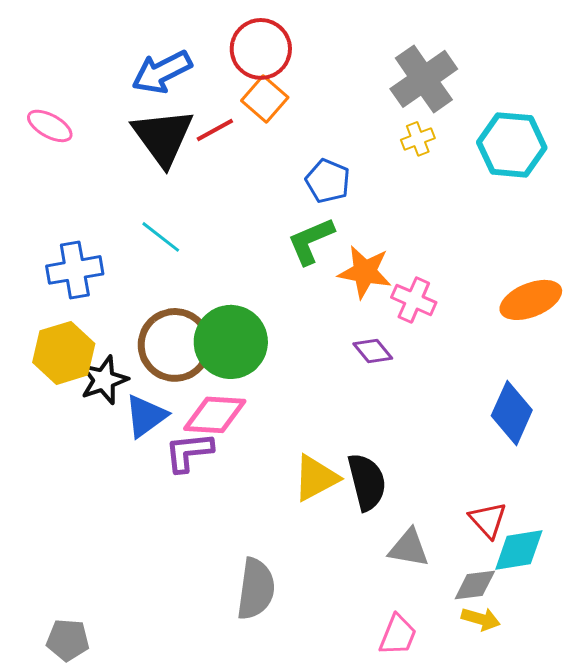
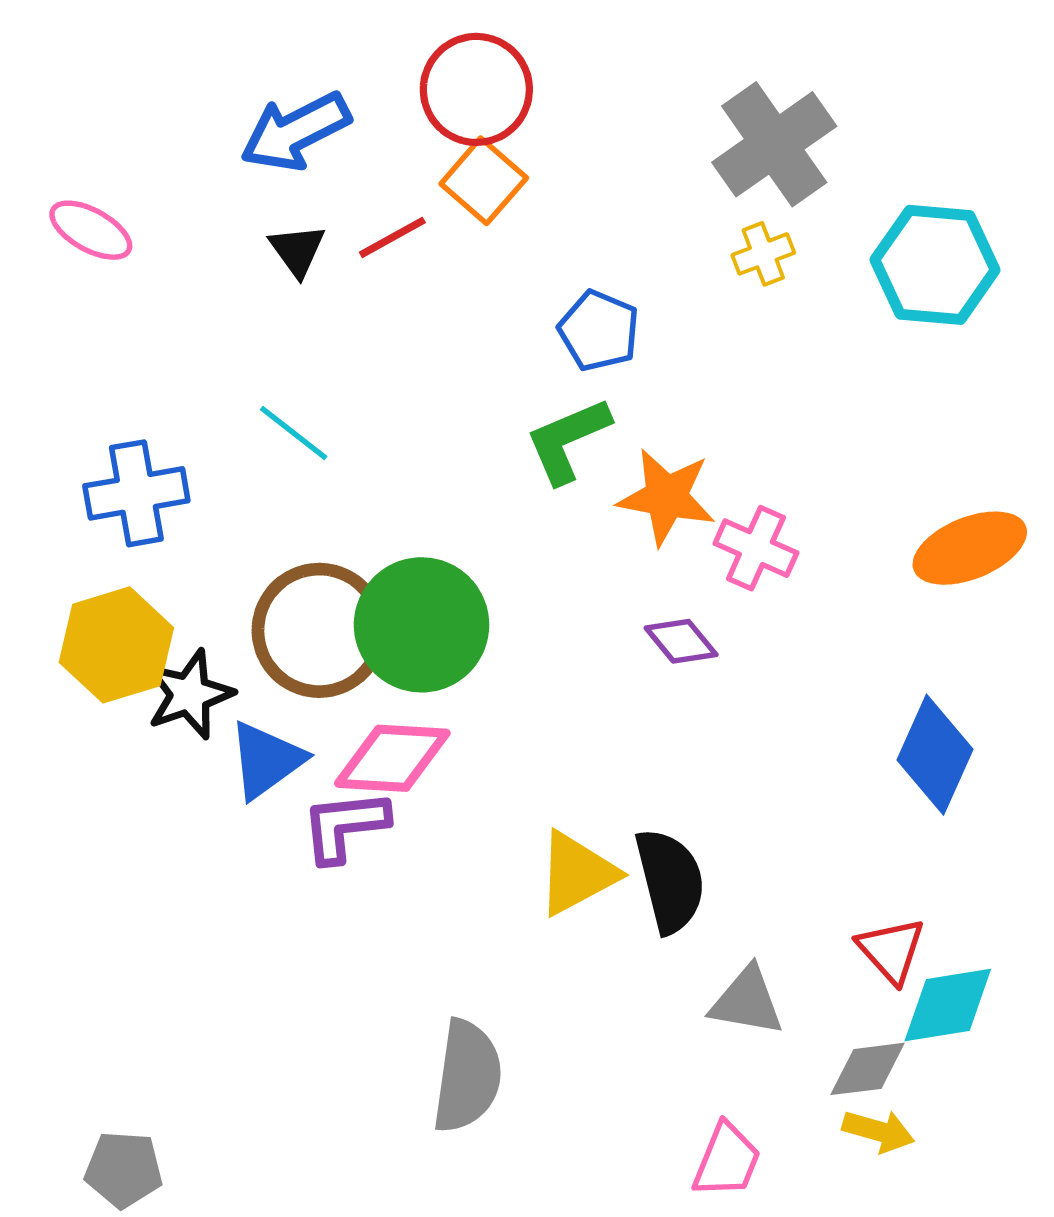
black triangle: (163, 137) -> (297, 250), size x0.5

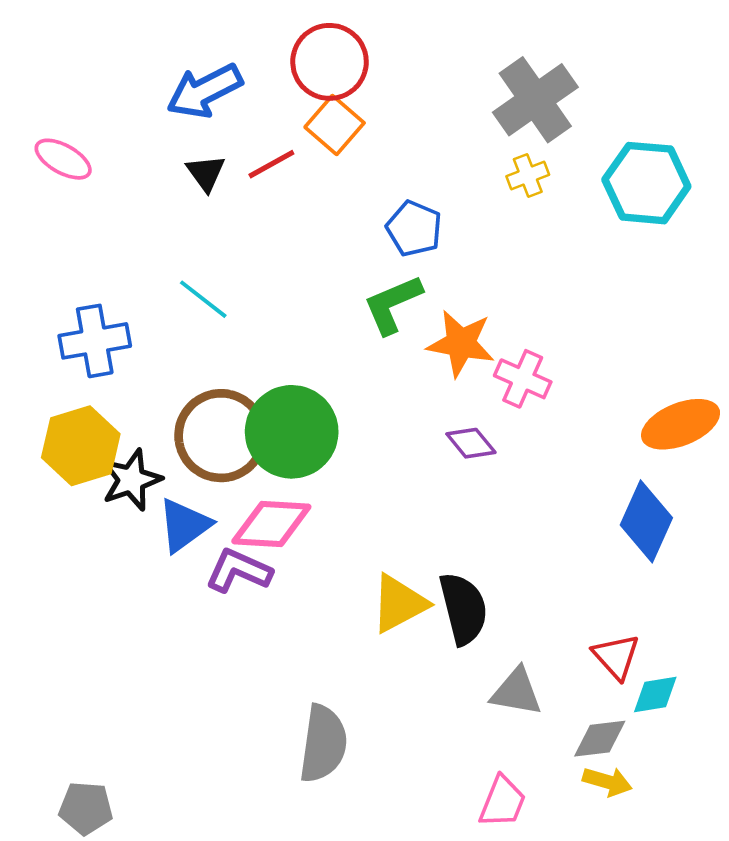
orange ellipse: (970, 548) -> (681, 424), moved
purple L-shape: (345, 826) -> (239, 571), turned 30
cyan diamond: (948, 1005) -> (655, 694), size x0.7

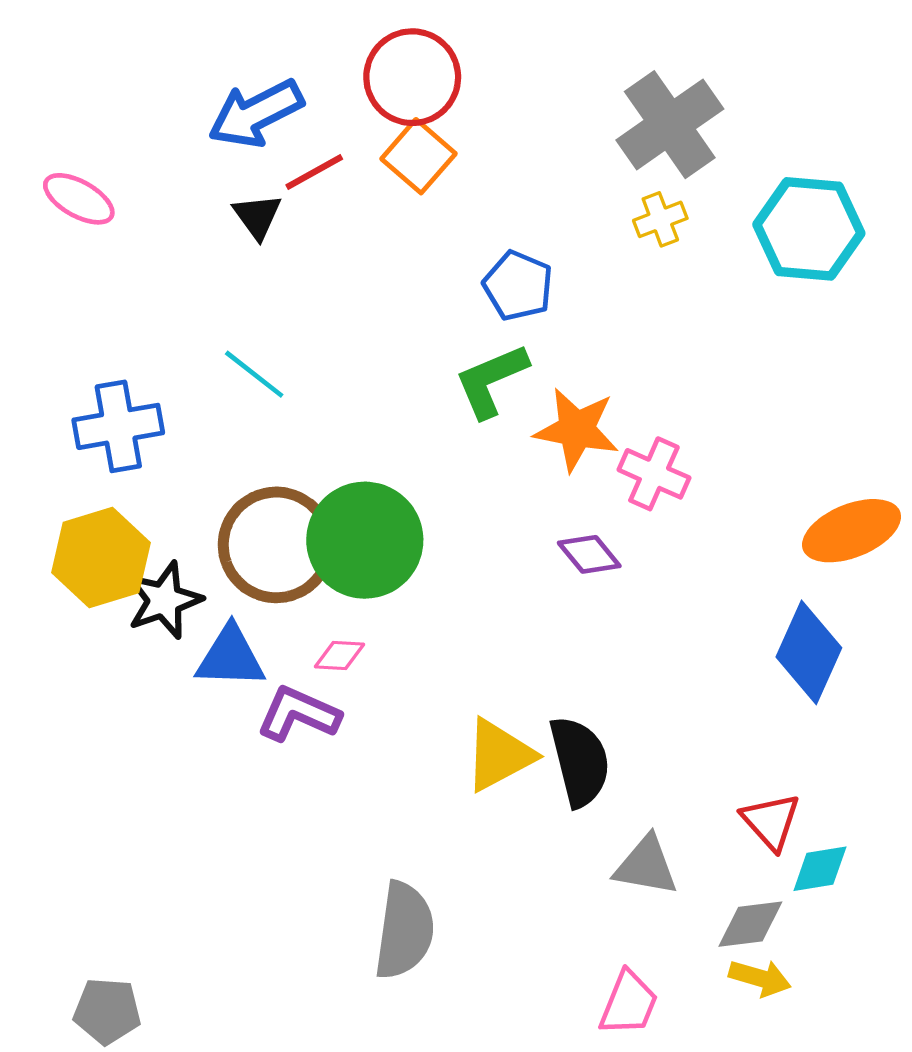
red line: (271, 164) -> (314, 172), moved
pink diamond: (271, 524) -> (340, 656), size x0.5
blue triangle: (184, 525) -> (230, 657), turned 38

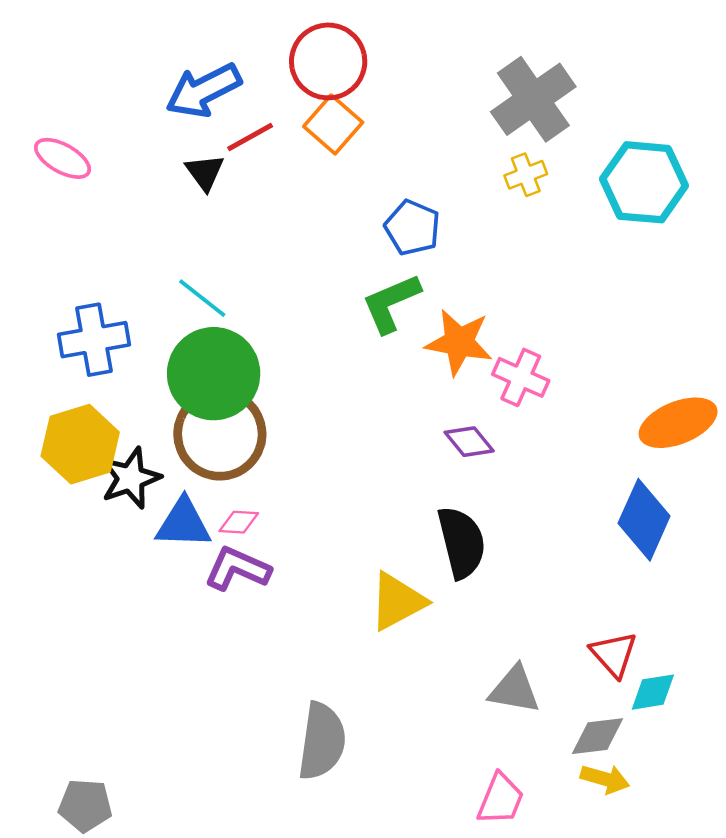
green circle: (365, 540) -> (214, 374), moved
pink diamond: (340, 656) -> (239, 522), moved
black semicircle: (580, 761) -> (462, 542), moved

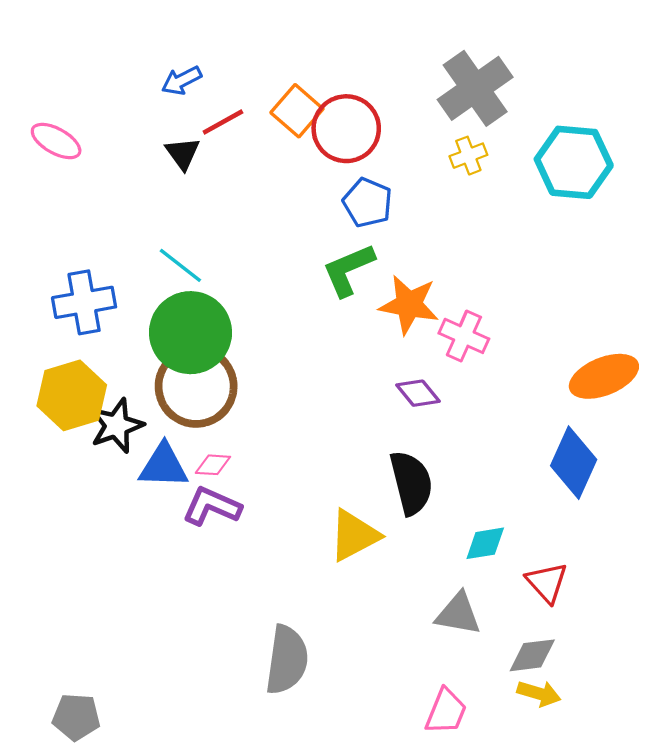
red circle: (328, 61) -> (346, 129), moved
blue arrow: (204, 90) -> (182, 81), size x0.6
cyan diamond: (653, 692) -> (485, 543), moved

